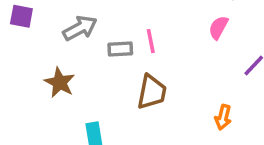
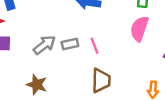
pink semicircle: (218, 28) -> (139, 29), size x1.5
gray rectangle: (120, 49) -> (70, 44), moved

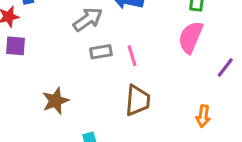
gray arrow: (44, 45) -> (88, 19), moved
brown star: (37, 85) -> (55, 101), turned 30

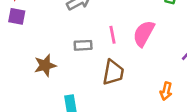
pink semicircle: (191, 37) -> (144, 34), moved
gray rectangle: (101, 52) -> (83, 45), moved

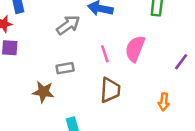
gray rectangle: (83, 45) -> (65, 68), moved
brown star: (45, 65) -> (43, 92), turned 30

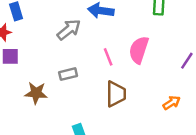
brown star: (43, 92) -> (36, 93), moved
orange arrow: (164, 102) -> (172, 103), turned -126

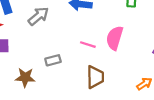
gray arrow: (69, 30) -> (38, 16), moved
pink line: (108, 57) -> (88, 45), turned -49

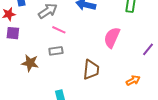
pink line: (88, 45) -> (59, 30), moved

